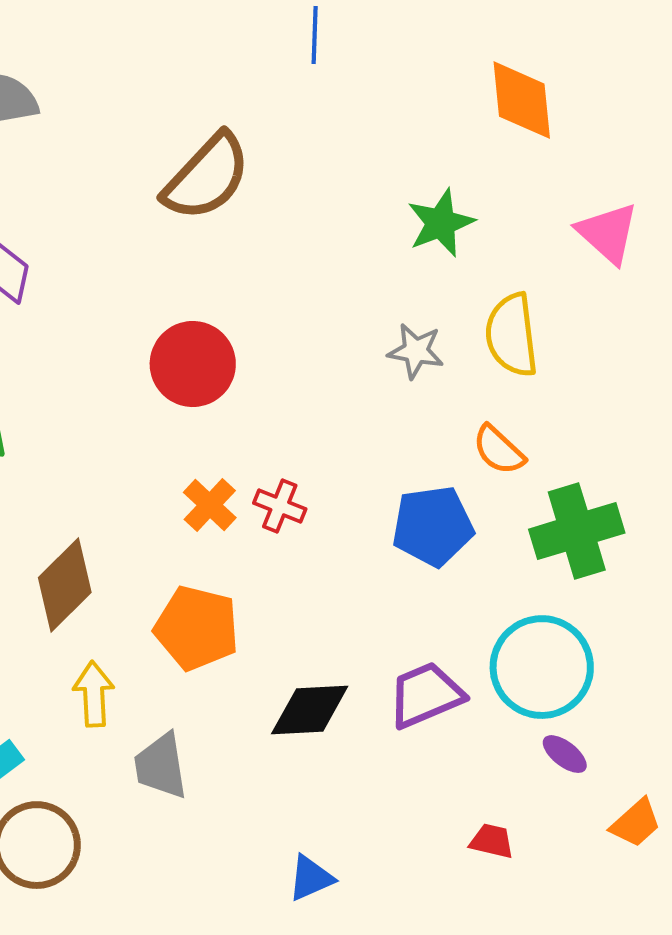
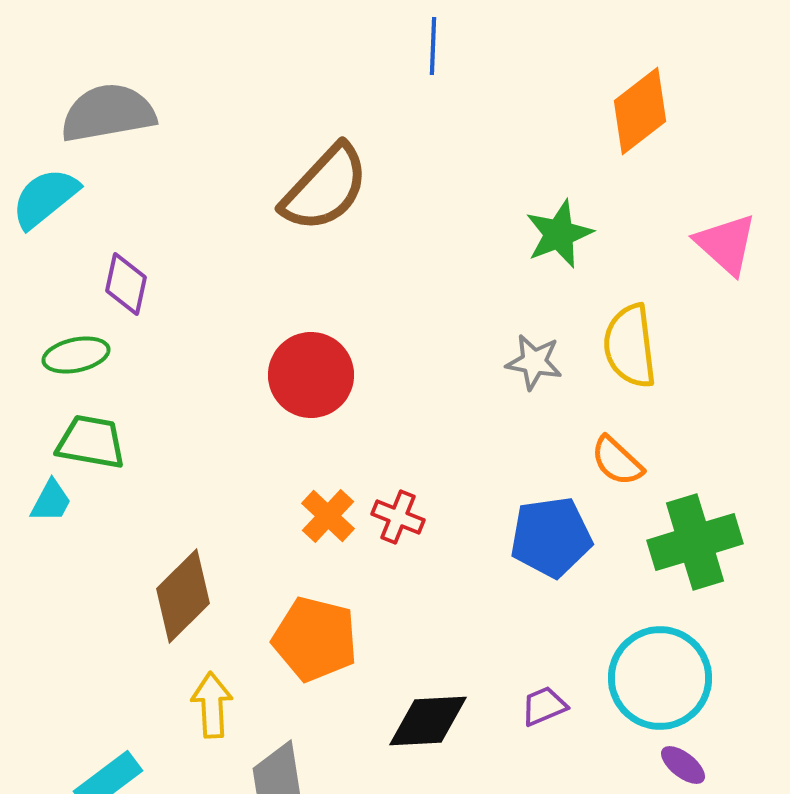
orange diamond: (522, 100) -> (640, 111), turned 58
purple trapezoid: (426, 695) -> (544, 706), size x0.6

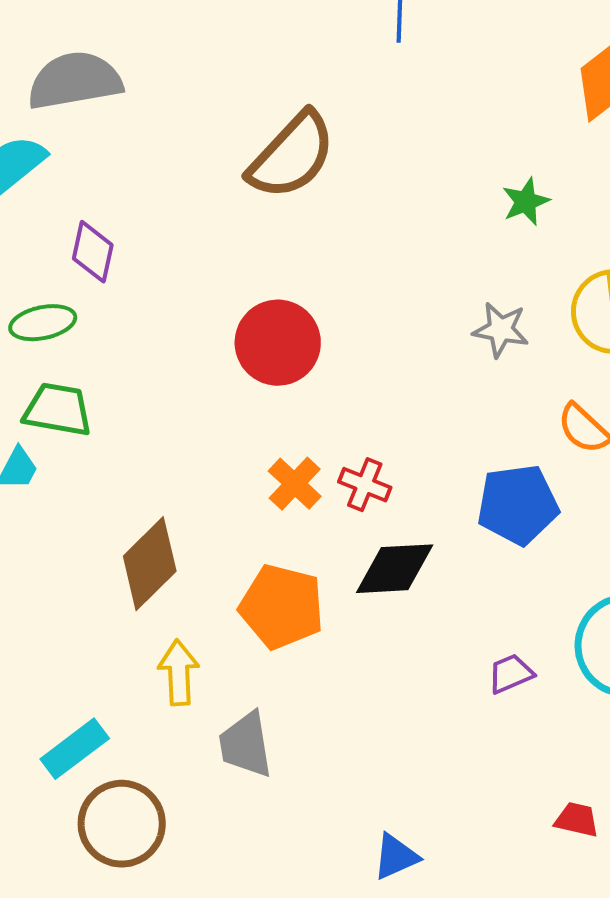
green star: (559, 234) -> (526, 202), size x0.7
black diamond: (428, 721) -> (395, 569), moved

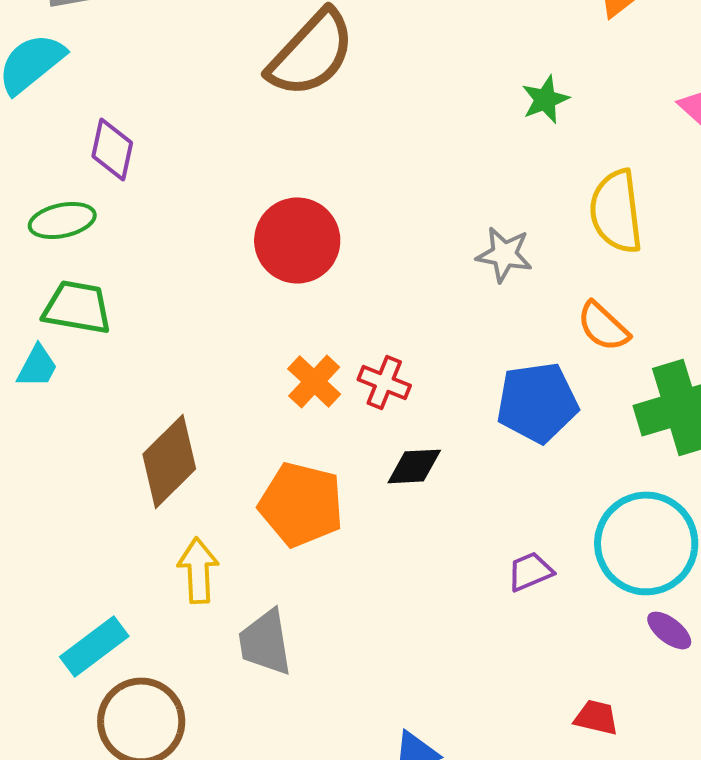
gray star: (501, 330) -> (504, 254), moved
black diamond: (395, 569) -> (414, 466), size x0.7

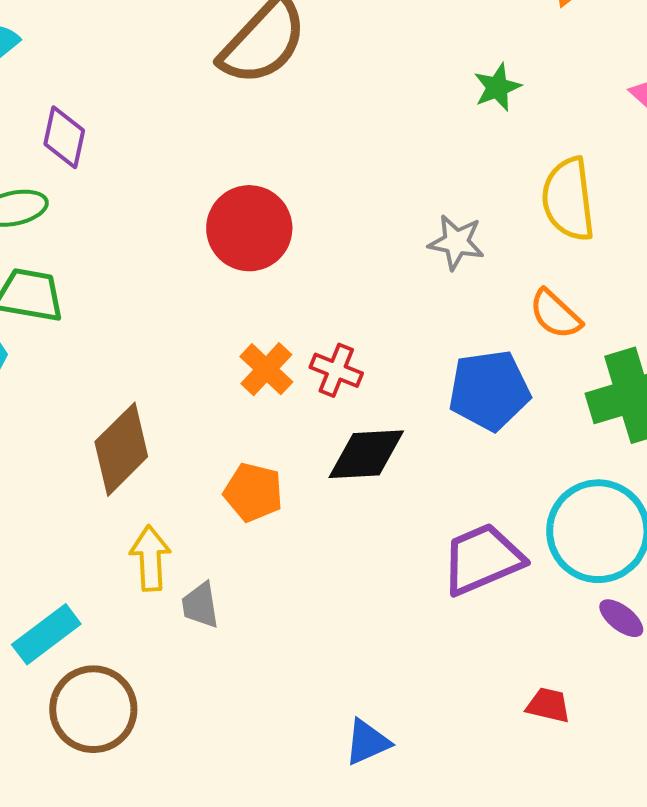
black diamond: (414, 466) -> (366, 454), size x1.4
orange pentagon: (301, 504) -> (253, 492), size x0.7
purple trapezoid: (530, 571) -> (482, 559), size x1.8
gray trapezoid: (265, 642) -> (200, 605), moved, size x0.7

